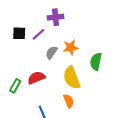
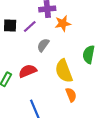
orange star: (71, 47) -> (63, 23), moved
orange semicircle: (69, 101) -> (71, 95), moved

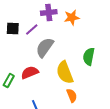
orange star: (63, 23) -> (72, 17), moved
gray semicircle: (43, 45) -> (45, 47), size x1.5

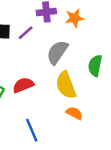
gray semicircle: (45, 47) -> (57, 52), moved
orange semicircle: (72, 95) -> (74, 113), turned -40

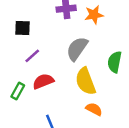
purple line: (26, 33) -> (32, 56), moved

